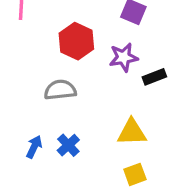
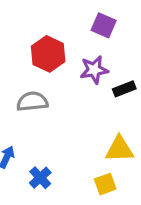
yellow triangle: (132, 132) -> (119, 149), moved
blue cross: (68, 145) -> (40, 178), moved

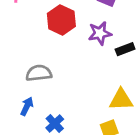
gray semicircle: (32, 102) -> (39, 73), moved

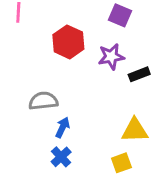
blue arrow: (27, 106) -> (63, 127), moved

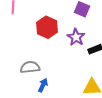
purple star: (111, 57) -> (76, 37), turned -30

